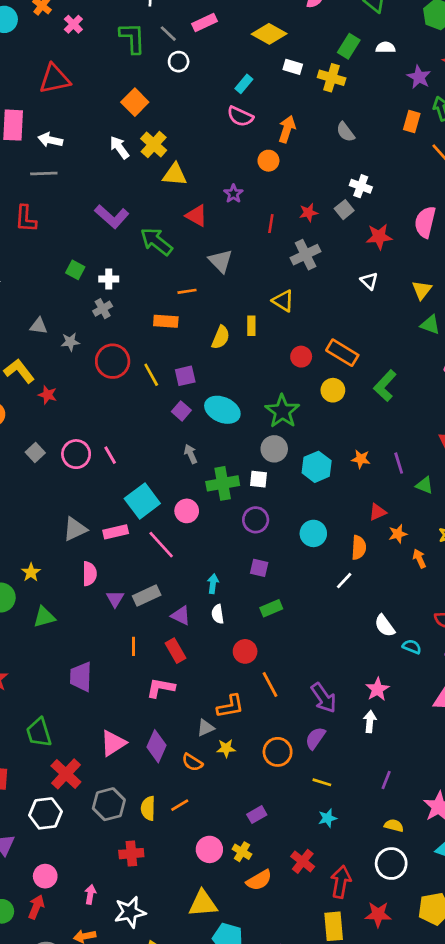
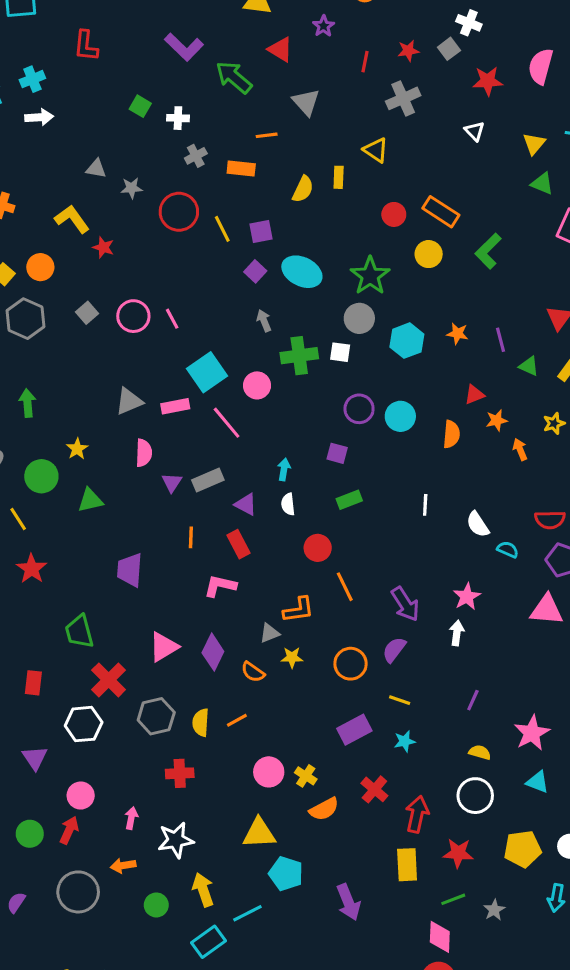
gray cross: (103, 309) -> (196, 156), moved
purple circle: (256, 520) -> (359, 409), moved
white line: (344, 581) -> (425, 505), moved, turned -42
purple rectangle: (257, 815) -> (354, 730), moved, size x1.5

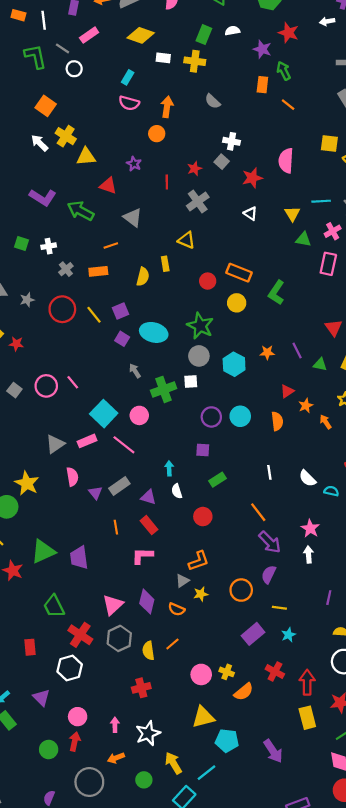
yellow star: (77, 449) -> (27, 483), size x1.6
green triangle: (90, 500) -> (43, 551), moved, size x1.4
orange line: (345, 587) -> (258, 512), moved
gray hexagon: (156, 716) -> (119, 638), moved

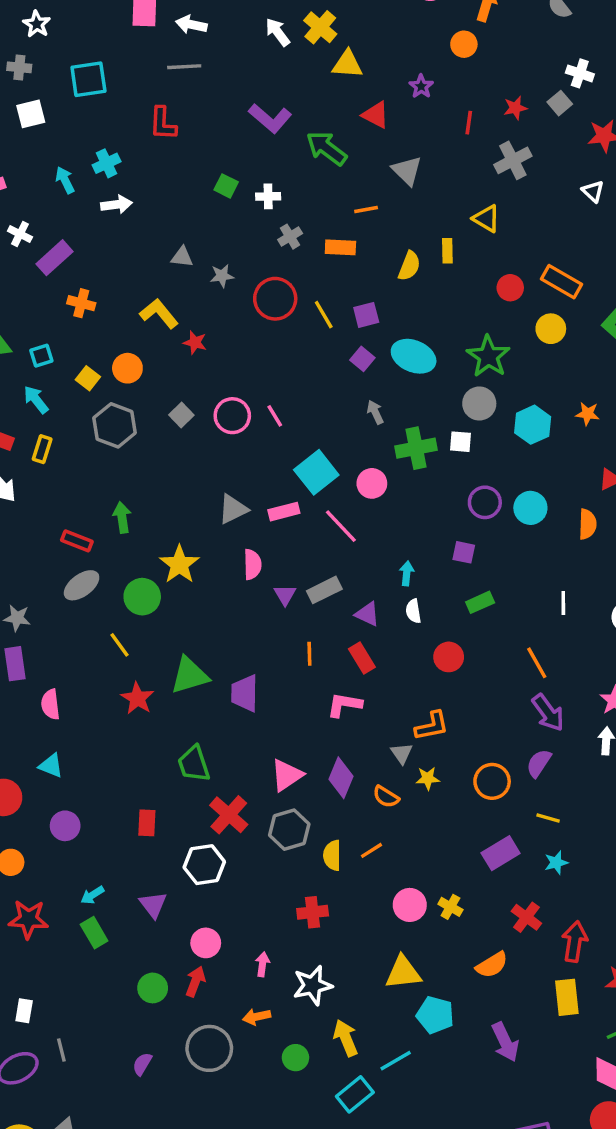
gray triangle: (182, 581) -> (402, 753), turned -40
orange semicircle: (244, 692) -> (492, 965), moved

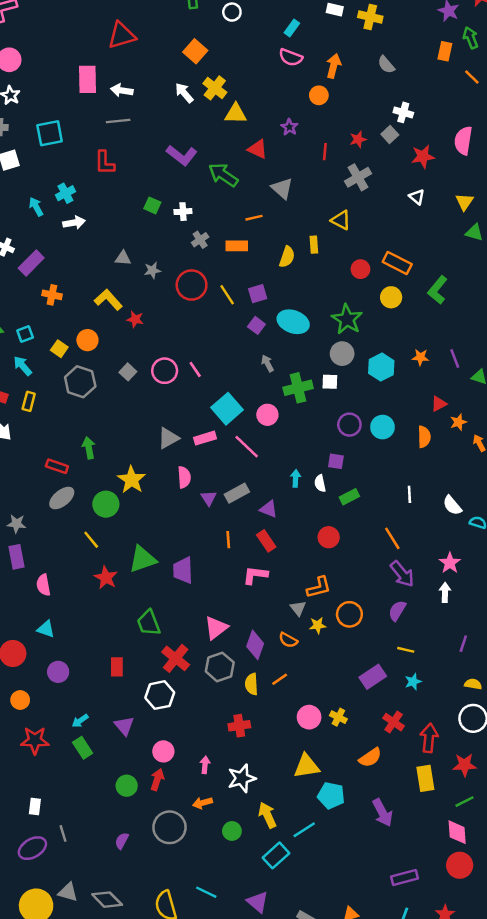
white semicircle: (413, 611) -> (320, 483), moved
purple diamond: (341, 778) -> (255, 645), moved
orange circle: (492, 781) -> (349, 614), moved

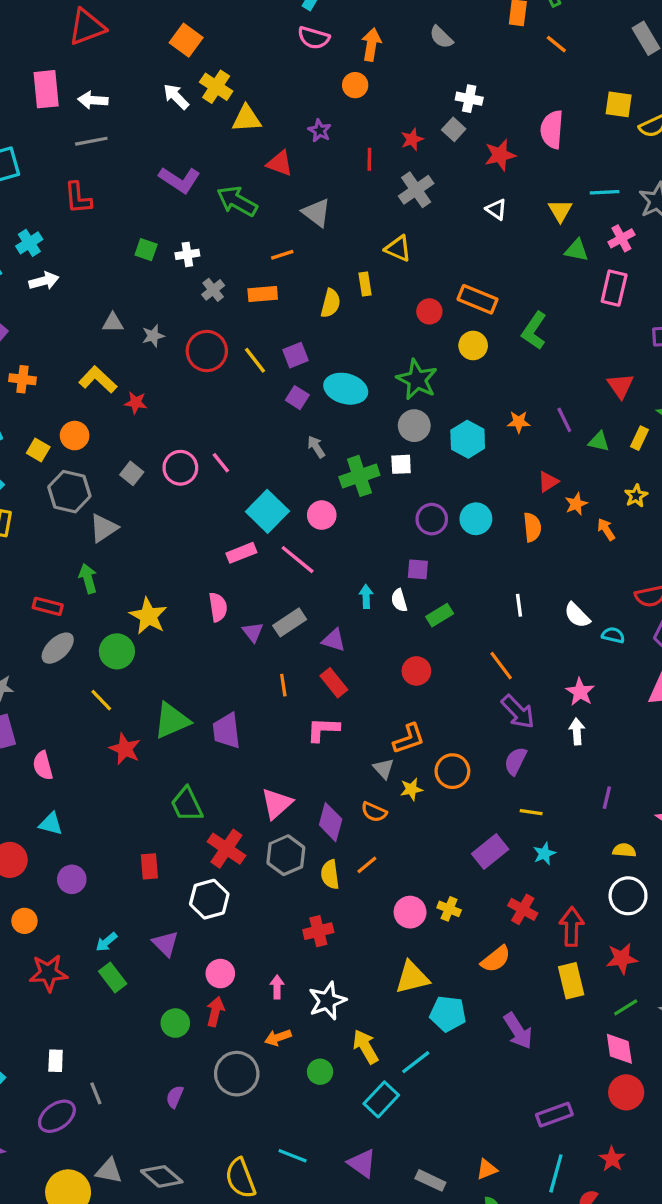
gray triangle: (168, 438) -> (103, 528), moved

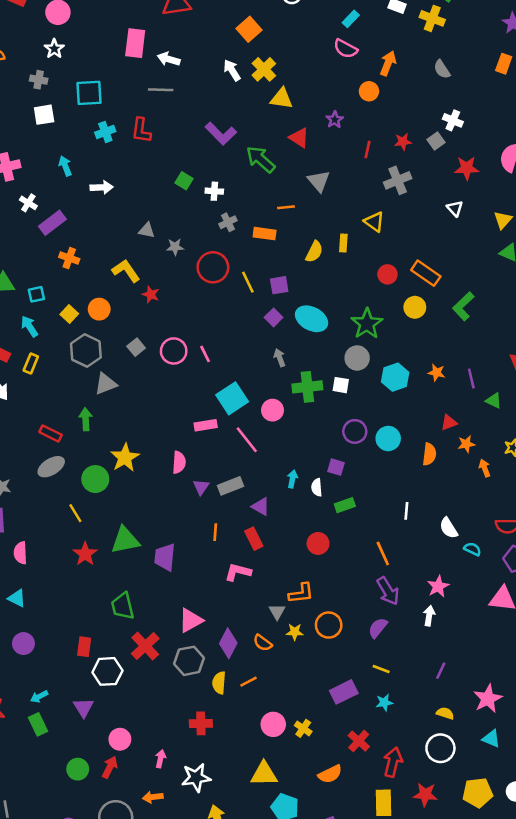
cyan cross: (29, 243) -> (105, 132), moved
white hexagon: (209, 899) -> (107, 671), moved

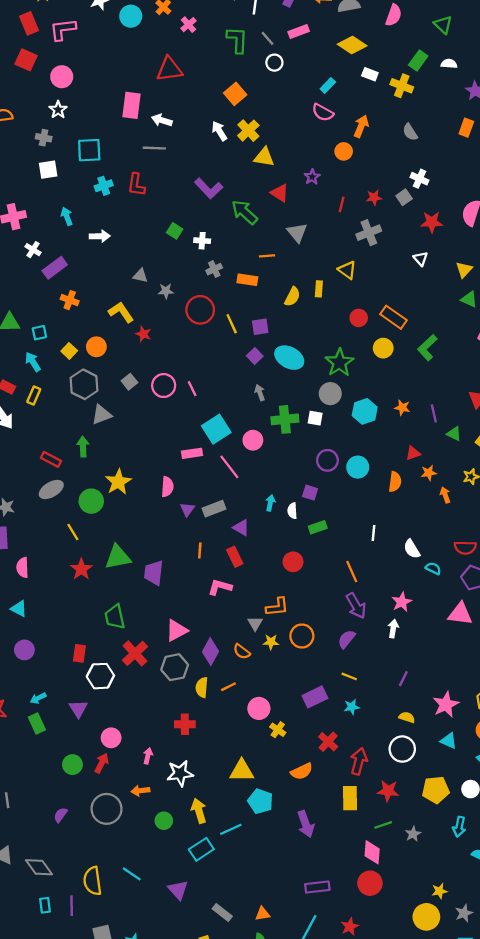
pink circle: (273, 724) -> (259, 708), moved

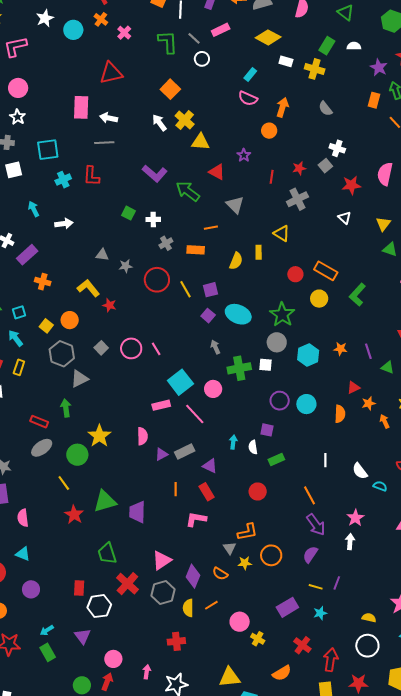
purple triangle: (187, 509) -> (161, 454), turned 32
purple line: (403, 679) -> (337, 583), moved

